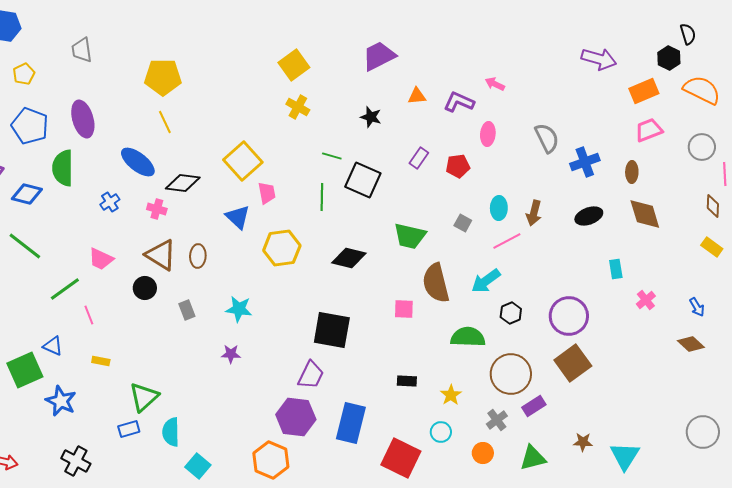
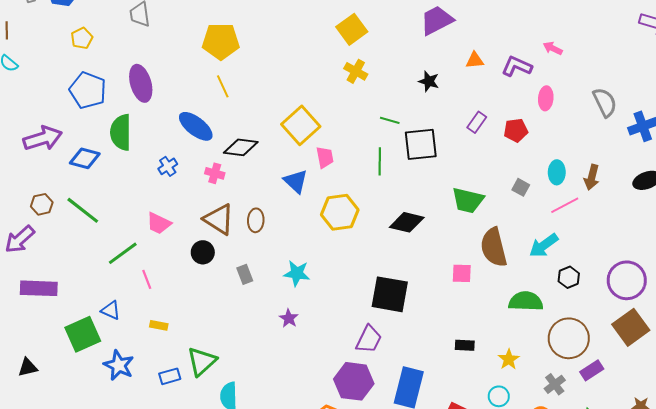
black square: (363, 180) -> (421, 144), turned -30
purple star: (231, 354) -> (289, 318), turned 30
blue rectangle: (129, 429) -> (170, 376), moved

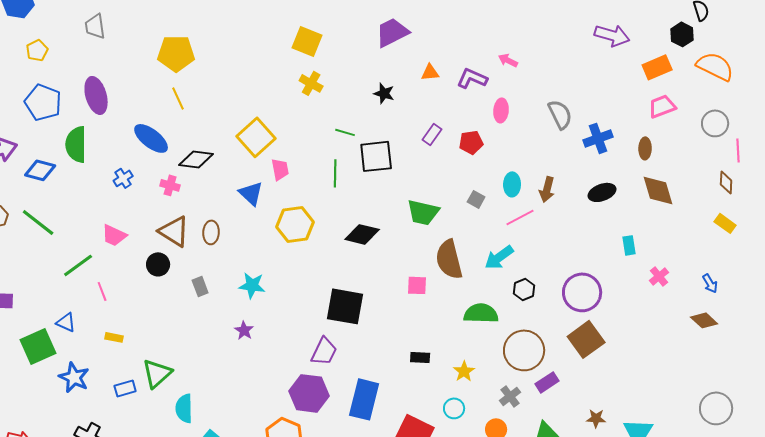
yellow square: (352, 29) -> (307, 41), turned -32

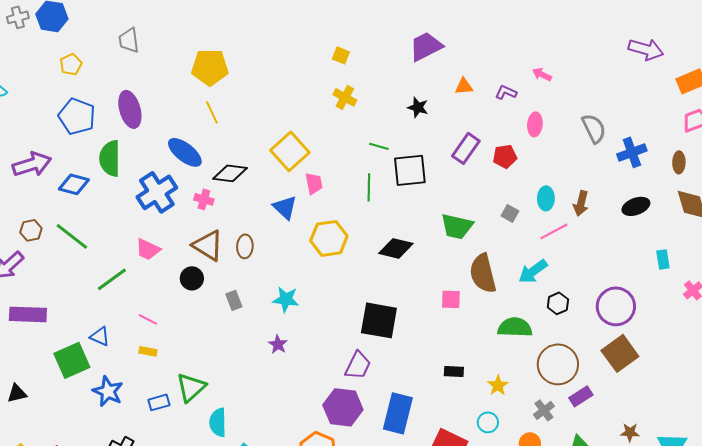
yellow square: (307, 41) -> (341, 55), size x0.6
purple L-shape: (472, 78) -> (506, 92), size x0.7
purple rectangle: (432, 134) -> (466, 148), size x1.4
blue cross: (123, 178) -> (157, 192), size x2.0
pink line: (102, 291) -> (148, 319), moved, turned -42

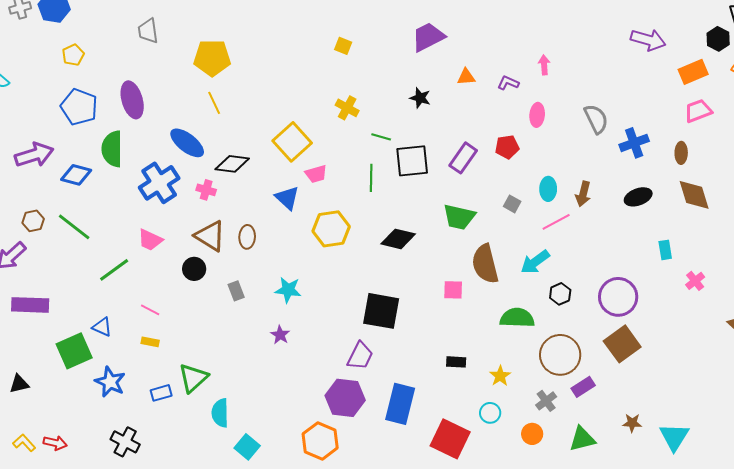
gray trapezoid: (129, 40) -> (148, 31), moved
pink arrow: (542, 74) -> (544, 65), turned 60
yellow cross: (345, 97) -> (347, 108), moved
purple rectangle: (466, 148) -> (463, 158), moved
pink trapezoid: (314, 183) -> (316, 174), turned 85

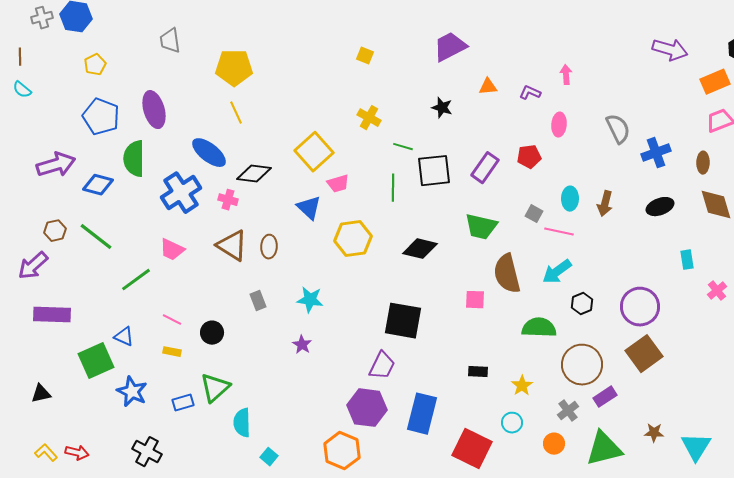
pink line: (556, 222) -> (559, 232), moved, turned 40
black circle: (194, 269) -> (212, 333), moved
green triangle: (582, 439) -> (604, 449), size x1.4
cyan square: (247, 447) -> (269, 457), size x0.7

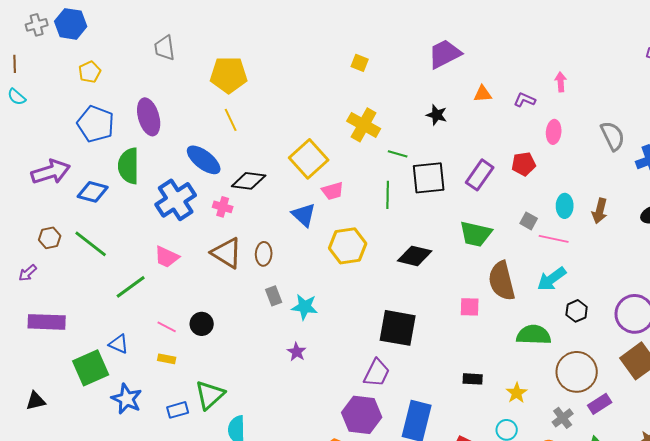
yellow cross: (369, 118) -> (364, 125), size x1.4
purple arrow: (33, 266) -> (28, 273), size x0.6
gray rectangle: (258, 301) -> (274, 296), moved
black circle: (212, 333) -> (202, 324), moved

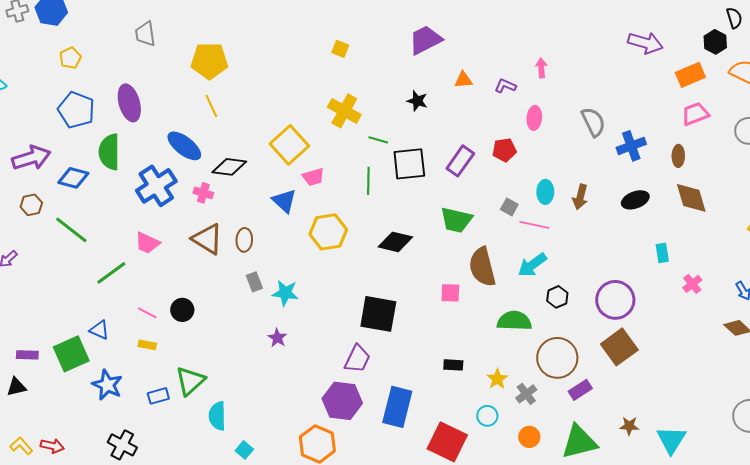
brown hexagon: (50, 238) -> (31, 205), moved
purple rectangle: (47, 322) -> (27, 355), moved, size x0.6
gray cross: (563, 418) -> (526, 394), moved

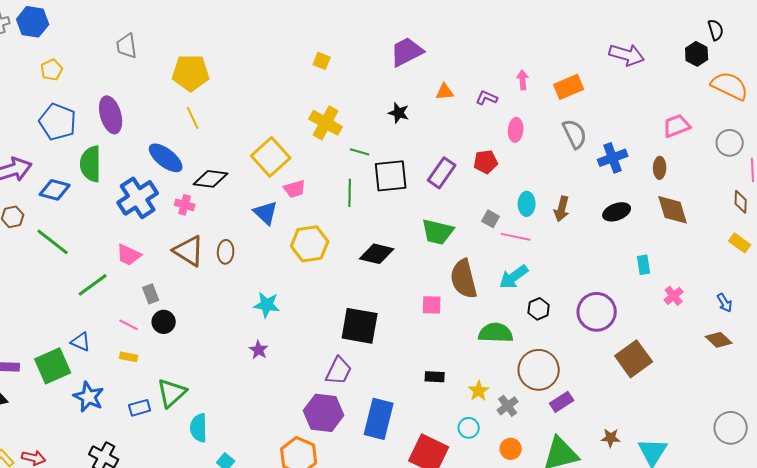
orange rectangle: (690, 75) -> (569, 87), moved
gray rectangle: (254, 282) -> (151, 294), moved
brown square: (619, 347) -> (634, 359), moved

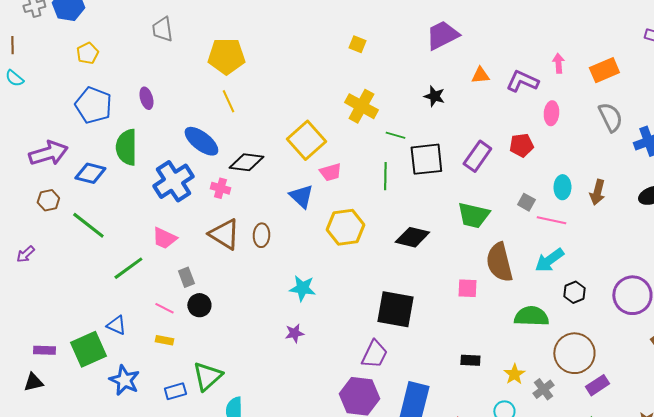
purple L-shape: (487, 98) -> (522, 81), size x1.5
purple ellipse: (111, 115) -> (146, 98), size x0.6
purple star: (259, 350) -> (294, 333), turned 30

